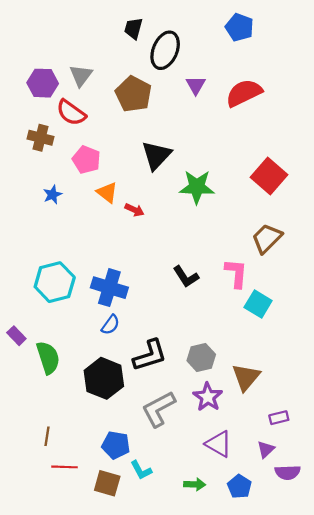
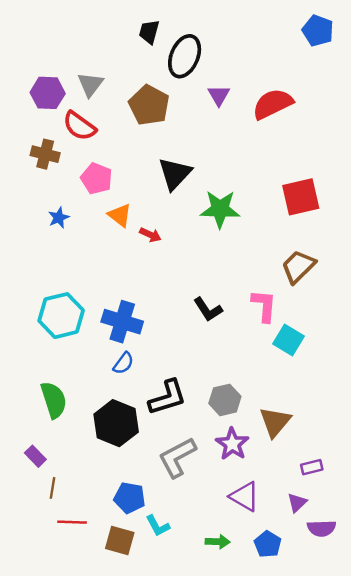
blue pentagon: (239, 27) -> (318, 31), moved
red square: (269, 176) -> (301, 197), turned 36
purple rectangle: (16, 336) -> (35, 456), moved

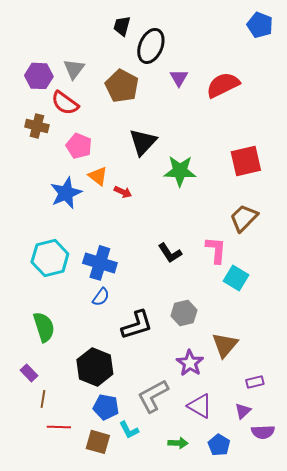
blue star: (59, 218) -> (66, 193), moved, size x1.8
gray hexagon: (225, 400) -> (184, 313), moved
black hexagon: (116, 423) -> (95, 367), moved
gray L-shape: (177, 457) -> (153, 396), moved

